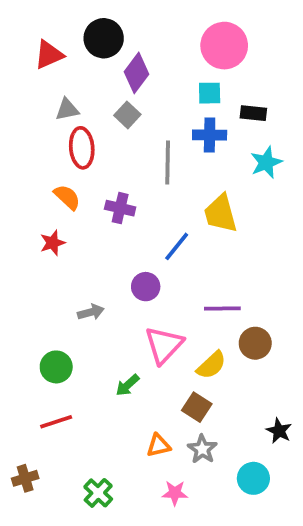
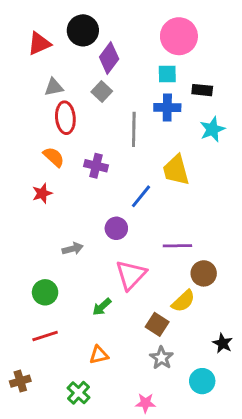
yellow semicircle: (211, 365) -> (183, 301), moved
orange triangle: (158, 445) -> (99, 355), moved
pink star: (175, 493) -> (145, 403), moved

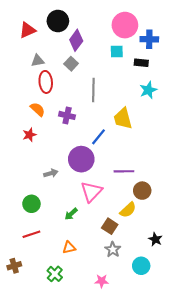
blue cross: (167, 108) -> (149, 39), moved
purple circle: (116, 228) -> (81, 159), size x1.6

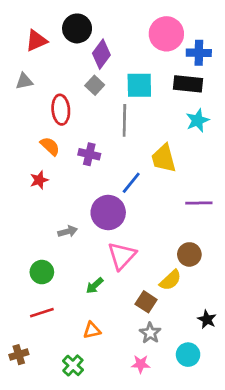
cyan square: (117, 51) -> (139, 85), moved, size x1.5
gray triangle: (38, 61) -> (24, 81), moved
black rectangle: (141, 63) -> (188, 84), size x1.5
purple line: (124, 171) -> (199, 203), moved
pink star: (102, 281) -> (141, 364), moved

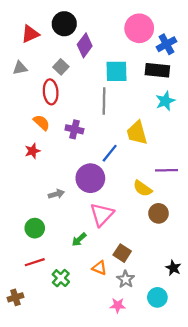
blue cross: (199, 53) -> (166, 44), turned -30
gray square: (95, 85) -> (61, 67), moved
yellow semicircle: (170, 280) -> (143, 188), moved, turned 78
orange triangle: (92, 330) -> (99, 268), moved, turned 35
green cross: (73, 365) -> (61, 278), moved

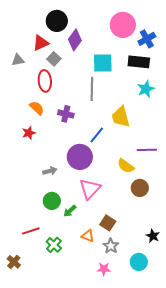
red triangle: (30, 34) -> (41, 43), moved
green circle: (35, 228) -> (52, 201), moved
brown cross: (15, 297) -> (14, 262), turned -32

